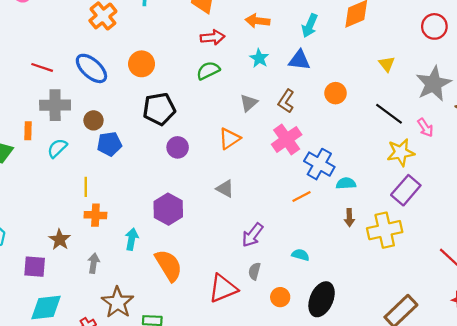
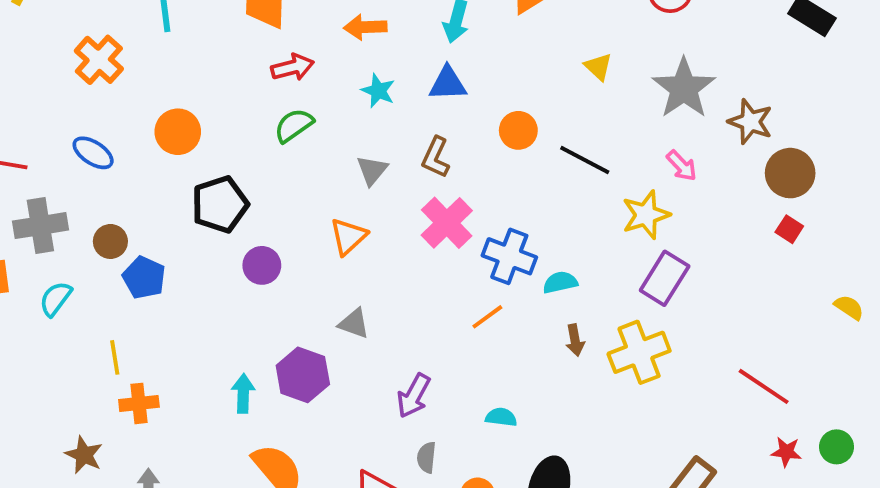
blue ellipse: (91, 68) -> (93, 153), size x0.7
black line: (389, 114) -> (585, 160), moved
blue pentagon: (109, 144) -> (144, 278), turned -30
purple hexagon: (168, 209) -> (303, 375), moved
cyan arrow: (132, 239) -> (243, 394), moved

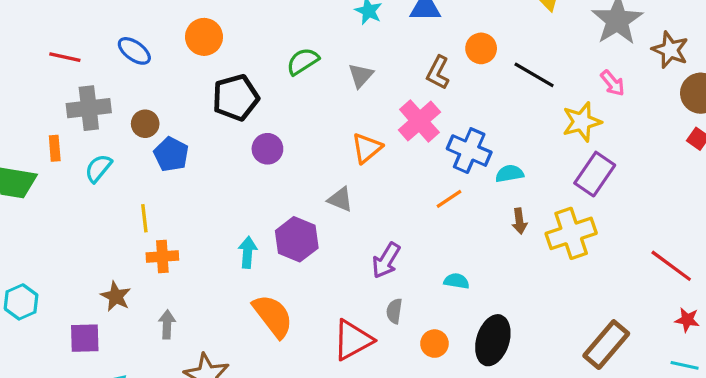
green semicircle: (294, 125) -> (303, 61), moved
brown L-shape: (436, 157) -> (438, 73), moved
orange triangle: (348, 236) -> (367, 148), moved

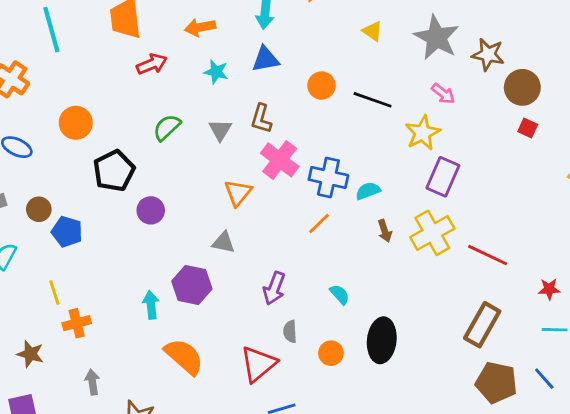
brown L-shape: (438, 73) -> (261, 119), moved
red line: (671, 266) -> (488, 255), moved
cyan semicircle: (456, 281) -> (340, 294), turned 50
brown star: (116, 296) -> (30, 354), moved

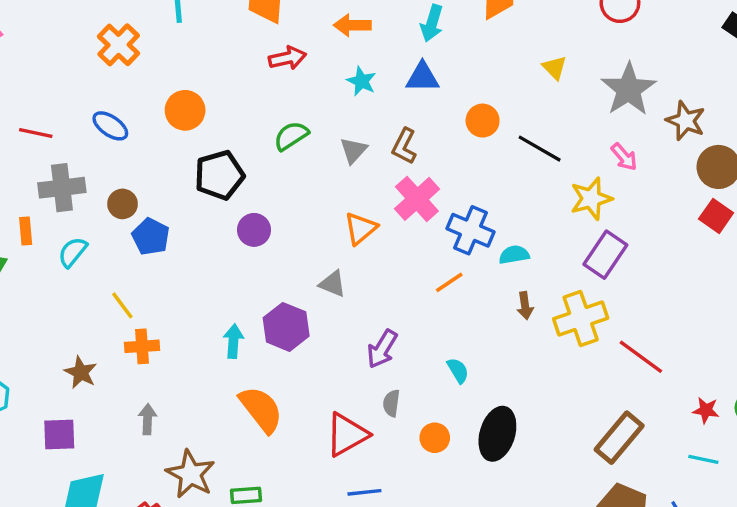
red square: (528, 128) -> (716, 216), size x1.4
yellow line: (54, 293) -> (122, 305), turned -30

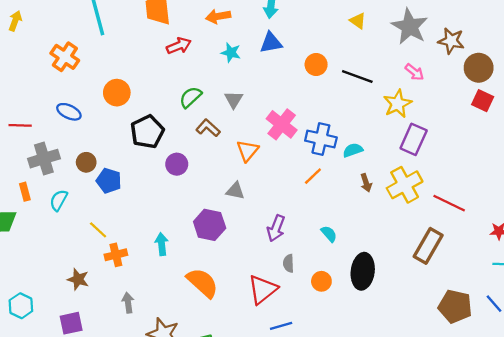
brown L-shape: (404, 146) -> (208, 128), moved, turned 115
cyan arrow: (233, 341) -> (162, 244), moved
brown rectangle: (619, 438) -> (428, 246), moved

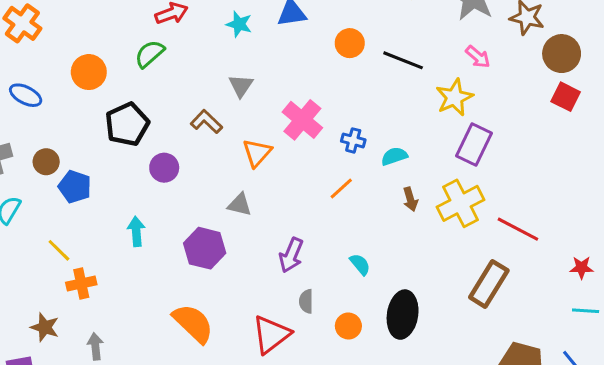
green semicircle: (190, 97) -> (150, 54), moved
blue cross: (321, 139) -> (353, 140), size x0.6
cyan arrow: (162, 244) -> (136, 231), moved
brown star: (78, 279) -> (45, 327), moved

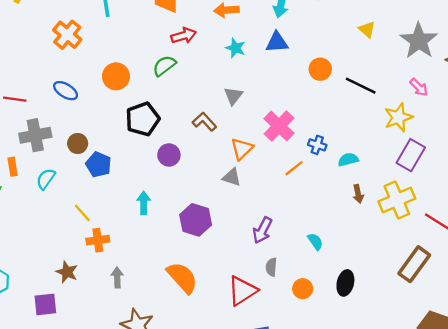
orange line: (341, 189) -> (294, 168), moved
gray triangle: (240, 205) -> (232, 177), moved
black ellipse: (403, 315) -> (345, 283), size x0.7
gray arrow: (95, 346) -> (117, 277), moved

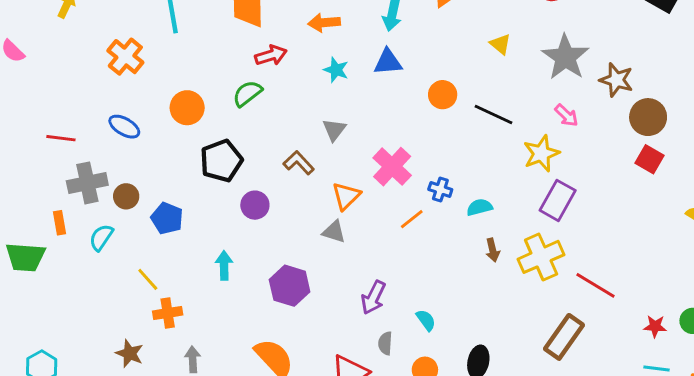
brown circle: (78, 143) -> (126, 196), moved
cyan semicircle: (315, 241) -> (426, 320), moved

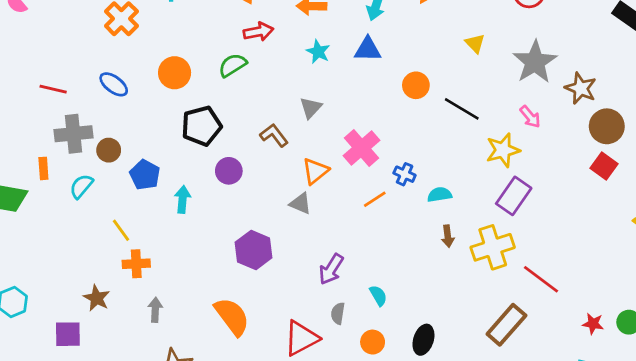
cyan arrow: (224, 265) -> (182, 199), moved

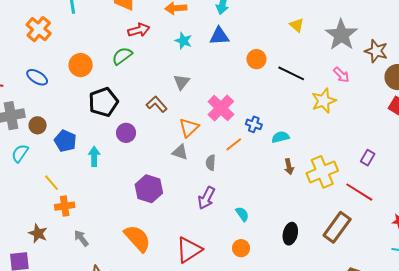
purple rectangle: (514, 196) -> (368, 158), moved, size x0.6
gray arrow: (155, 310) -> (81, 238), turned -36
gray semicircle: (338, 313) -> (211, 163), moved
black ellipse: (423, 340) -> (290, 234), moved

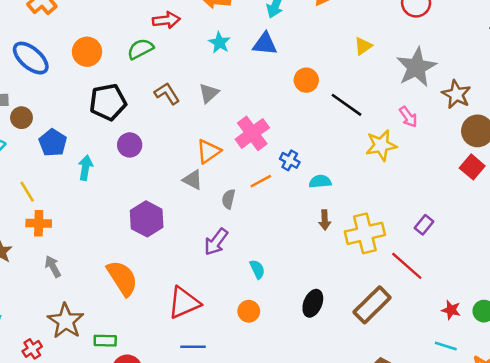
yellow triangle: (297, 25) -> (363, 46), turned 35
blue ellipse: (37, 77) -> (31, 58), size x1.4
brown L-shape: (157, 104) -> (167, 94), moved

